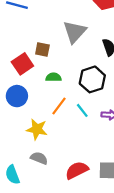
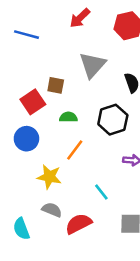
cyan line: (82, 110) -> (101, 192), moved
red semicircle: (77, 170) -> (79, 224), moved

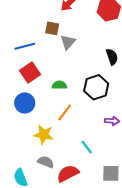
blue line: (26, 35) -> (25, 46), moved, turned -30
gray triangle: (93, 65) -> (68, 42), moved, size x0.7
brown square: (56, 85) -> (52, 28), moved

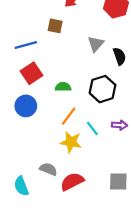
gray triangle: (68, 42) -> (96, 44), moved
yellow star: (44, 135) -> (71, 142), moved
cyan line: (87, 147) -> (92, 129), moved

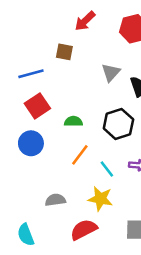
yellow star: (71, 142) -> (100, 199), moved
gray semicircle: (48, 169) -> (55, 200), moved, turned -30

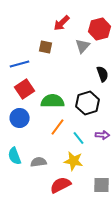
gray triangle: (111, 72) -> (83, 46), moved
green semicircle: (73, 121) -> (53, 101), size x1.6
cyan semicircle: (26, 235) -> (15, 156), moved

